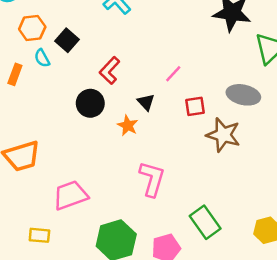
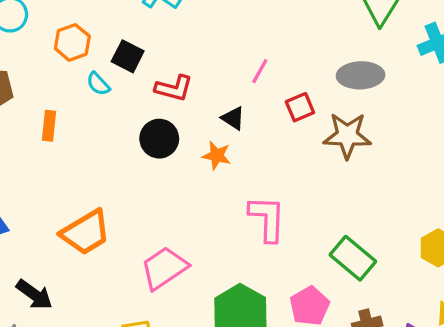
orange hexagon: (32, 28) -> (72, 42), moved
black square: (67, 40) -> (128, 56), moved
cyan semicircle: (42, 58) -> (98, 84), moved
red L-shape: (110, 70) -> (174, 88), turned -104

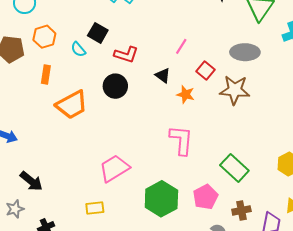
orange hexagon: (72, 42) -> (44, 37), moved
red square: (300, 107) -> (206, 71), turned -30
orange star: (217, 156) -> (186, 94), moved
orange trapezoid: (86, 232) -> (72, 105), moved

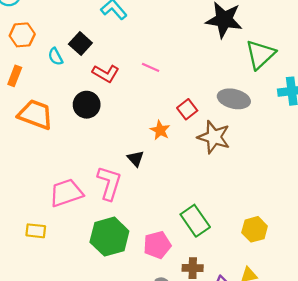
pink line: (181, 46) -> (151, 67), moved, turned 70
black triangle: (163, 75) -> (136, 159), moved
orange trapezoid: (72, 105) -> (35, 114), turned -144
pink L-shape: (181, 140) -> (109, 183), moved

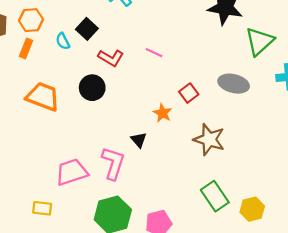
orange rectangle: (15, 76) -> (26, 48), moved
brown star: (214, 137) -> (209, 139), moved
green rectangle: (195, 221) -> (215, 196), moved

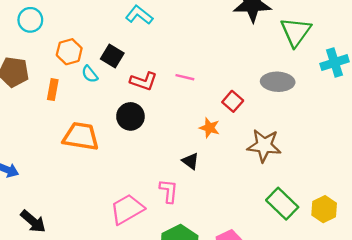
orange hexagon: (31, 20) -> (69, 52), moved
pink line: (154, 53) -> (185, 77), moved
pink L-shape: (113, 163) -> (169, 191), size x0.7

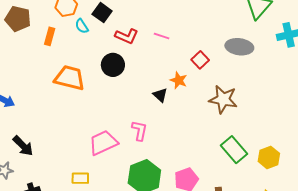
black triangle: (190, 161) -> (160, 95), moved

